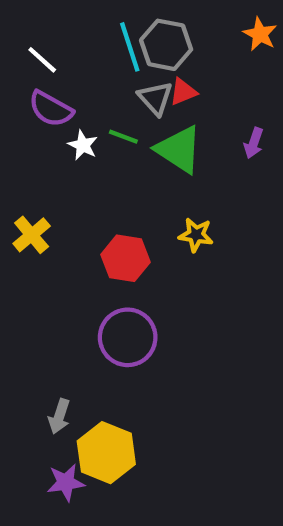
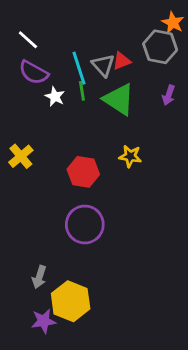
gray hexagon: (166, 45) -> (160, 47), moved
cyan line: (130, 47) -> (79, 68), moved
green line: (123, 137) -> (82, 91), turned 60

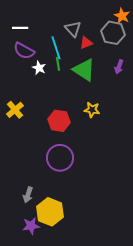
white line: (28, 40) -> (20, 28), turned -42
gray triangle: (103, 65) -> (73, 29), moved

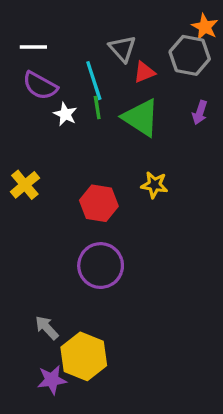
gray arrow: (28, 195) -> (47, 328), turned 119

